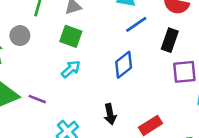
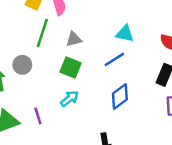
blue line: (136, 24) -> (114, 59), moved
purple line: (37, 99) -> (38, 116), moved, turned 49

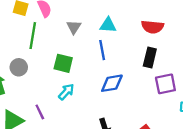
gray triangle: (74, 39) -> (74, 27), moved, turned -35
blue line: (114, 59) -> (102, 50), turned -60
blue diamond: (120, 97) -> (112, 83), turned 35

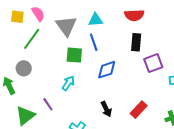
gray triangle: (74, 27) -> (66, 26), size x1.6
green line: (33, 36) -> (32, 39), turned 35
green square: (63, 63) -> (74, 55), moved

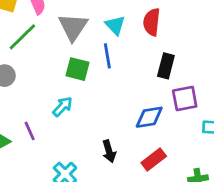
red semicircle: (134, 15) -> (152, 22), moved, turned 90
cyan triangle: (96, 20) -> (115, 25), turned 42
blue diamond: (107, 70) -> (149, 117), moved

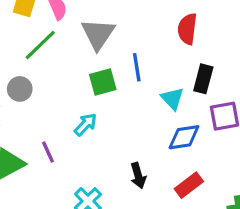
cyan triangle: (115, 25) -> (172, 99), moved
green square: (78, 69) -> (103, 82), turned -30

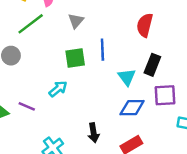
gray triangle: (98, 34) -> (76, 21), size x0.6
purple line: (48, 152) -> (27, 106), turned -49

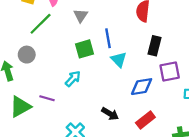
cyan triangle: (127, 77) -> (119, 60), moved
black arrow: (93, 133) -> (110, 114), turned -42

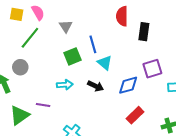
black rectangle: (155, 46) -> (144, 32), moved
cyan arrow: (73, 79) -> (65, 85), turned 49
black arrow: (110, 114) -> (96, 86), moved

